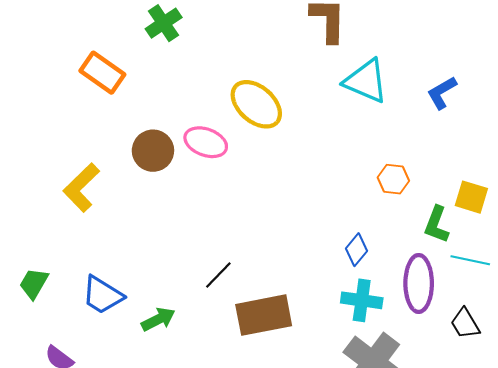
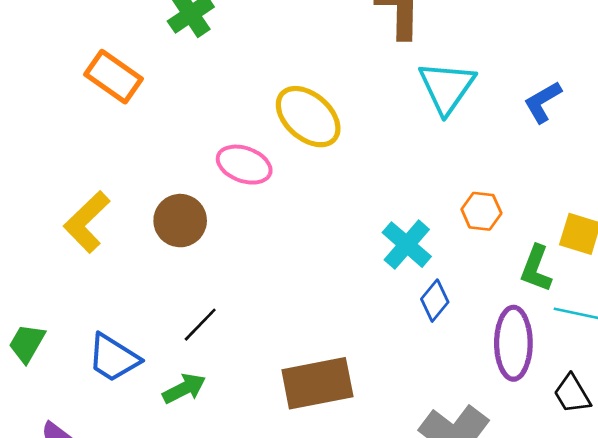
cyan triangle: (366, 81) -> (447, 87), turned 42
brown circle: (153, 151) -> (180, 221), moved
black line: (218, 275) -> (200, 325), moved
cyan cross: (362, 300) -> (407, 245), moved, turned 33

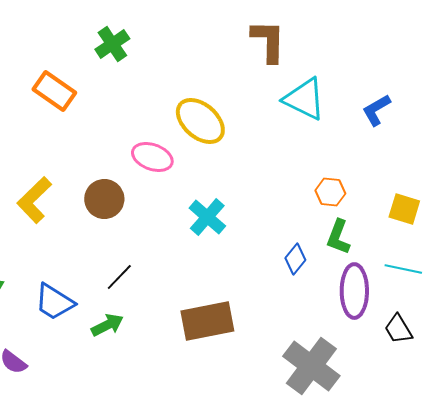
cyan triangle: (447, 87) -> (304, 99), turned -39
cyan cross: (407, 245) -> (207, 217), moved
green L-shape: (536, 269) -> (338, 237), moved

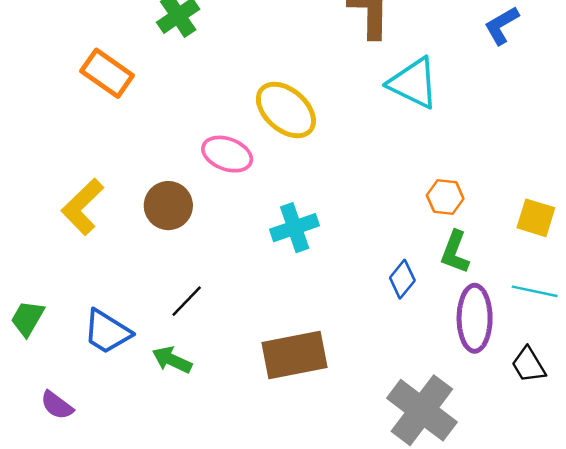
blue L-shape: (376, 110) -> (502, 25), moved
cyan cross: (207, 217) -> (295, 228), turned 30
green arrow: (107, 325) -> (172, 360), turned -128

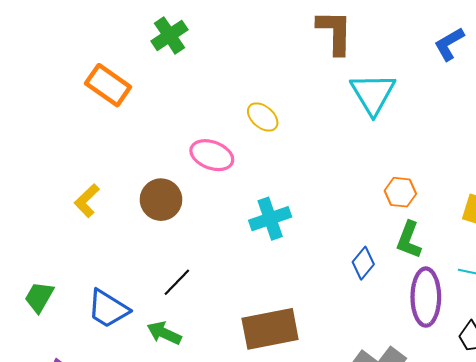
cyan triangle: (413, 83) -> (373, 94), turned 33
yellow ellipse: (286, 110) -> (263, 117), size x0.6
yellow L-shape: (83, 207) -> (87, 201), size x0.7

